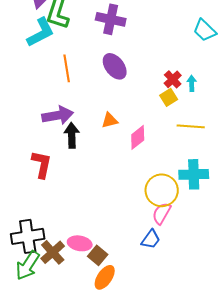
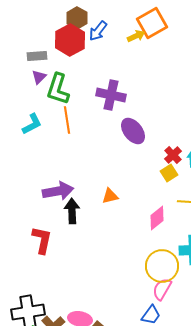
cyan L-shape: (41, 32) -> (32, 124), moved, size x0.7
purple ellipse: (115, 66) -> (133, 131), moved
orange line: (67, 68) -> (67, 120), moved
pink diamond: (138, 137) -> (157, 218), moved

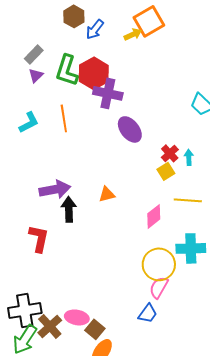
red hexagon: (70, 40) -> (94, 73), moved
gray rectangle: (37, 56) -> (34, 54), turned -42
green L-shape: (58, 89) -> (67, 70), moved

